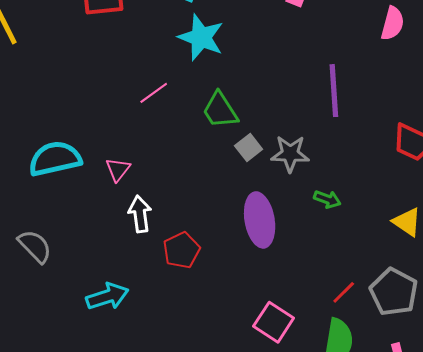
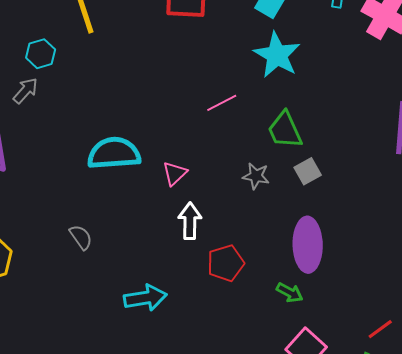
gray star: (290, 154) -> (256, 176), moved, size x0.7
green arrow: (327, 199) -> (290, 293), moved
gray semicircle: (35, 246) -> (81, 237), size x0.7

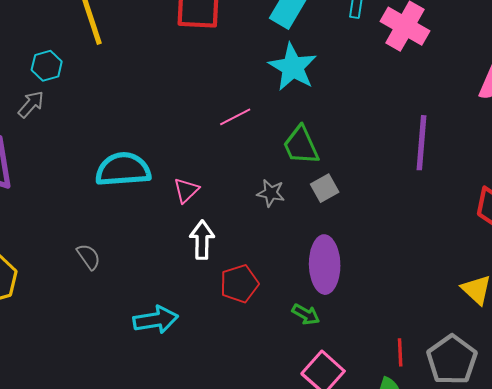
red line: (380, 329) -> (400, 352), turned -56

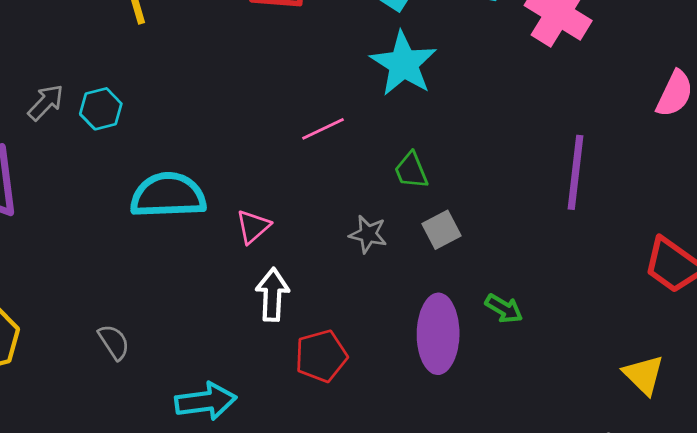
cyan hexagon: (47, 66) -> (101, 109), moved
green trapezoid: (301, 145) -> (411, 170), size x0.7
gray semicircle: (89, 257) -> (114, 342), moved
green arrow: (306, 314) -> (504, 309), moved

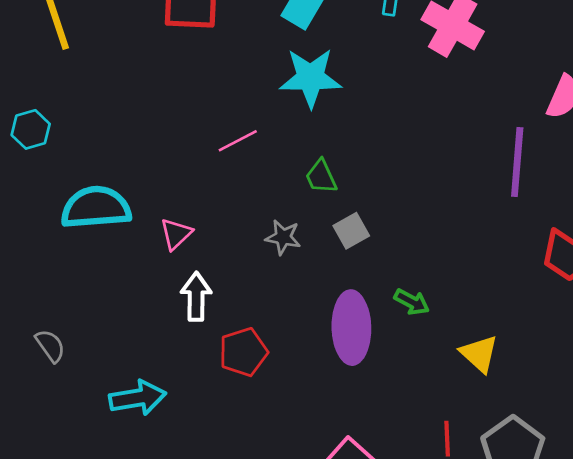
cyan star: (404, 64) -> (311, 78), turned -30
purple line: (575, 172) -> (517, 162), moved
yellow triangle: (644, 375) -> (479, 354), moved

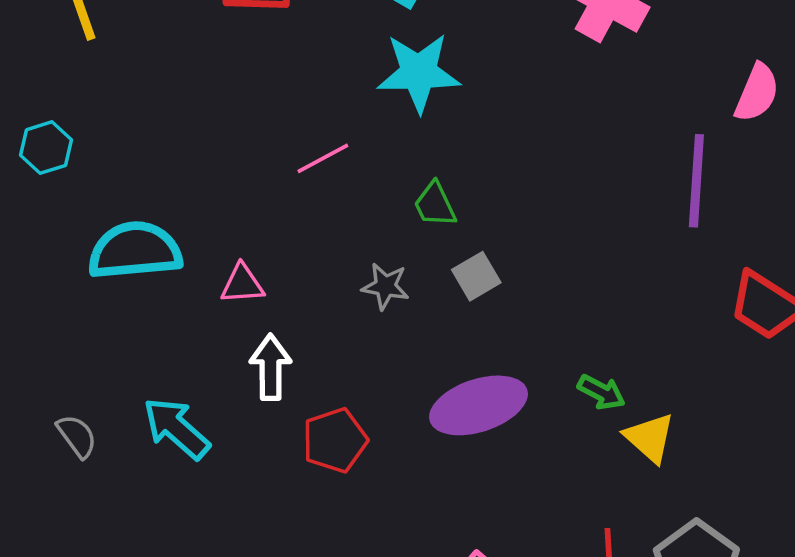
pink triangle: (176, 234) -> (242, 284), turned 40
green arrow: (412, 302) -> (601, 392), moved
purple ellipse: (351, 328) -> (479, 405), turned 74
cyan arrow: (138, 398) -> (176, 428), moved, turned -128

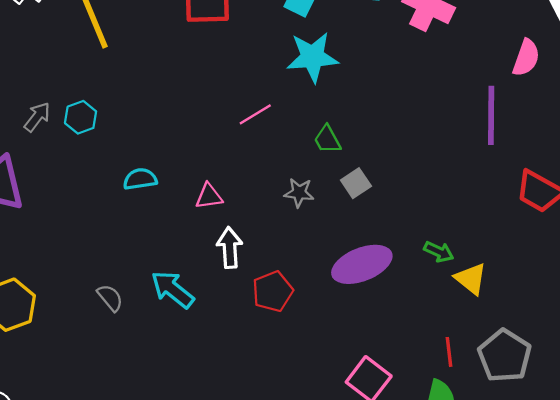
cyan semicircle: (135, 251) -> (140, 179), size x0.6

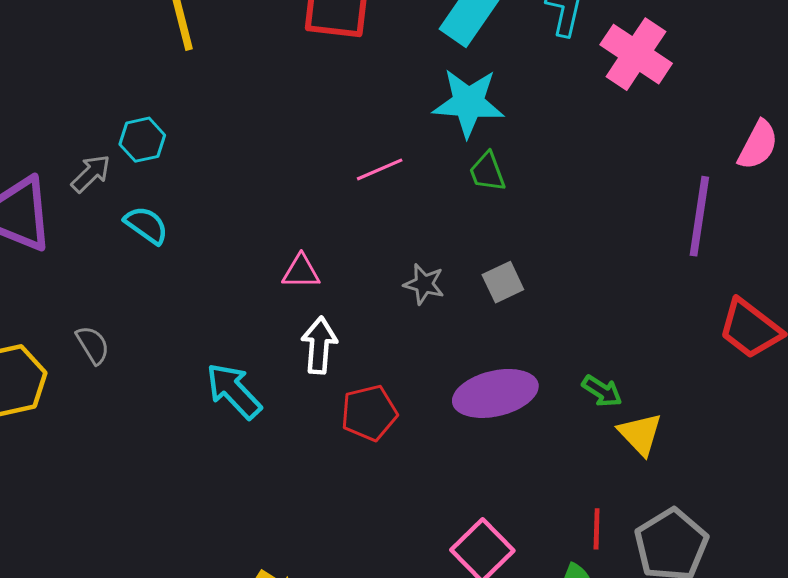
gray arrow: (37, 117) -> (91, 174), moved
green trapezoid: (327, 139) -> (487, 172), moved
cyan semicircle: (140, 179) -> (146, 225), moved, turned 36
gray semicircle: (110, 298) -> (93, 345), moved

